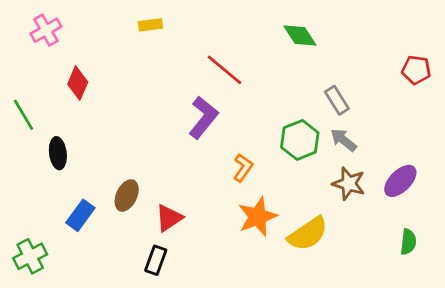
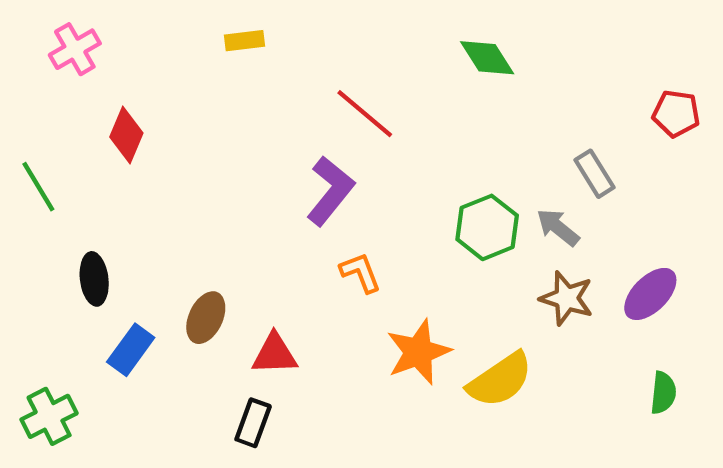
gray rectangle: (337, 100) -> (594, 174), moved
black ellipse: (58, 153) -> (94, 279), moved
orange L-shape: (243, 168) -> (360, 273), moved, turned -56
red triangle: (169, 218) -> (275, 354), turned 32

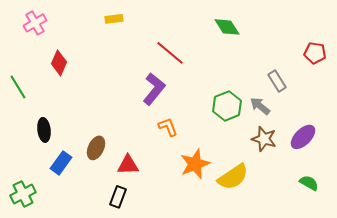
green semicircle: (663, 393) -> (309, 183), turned -66

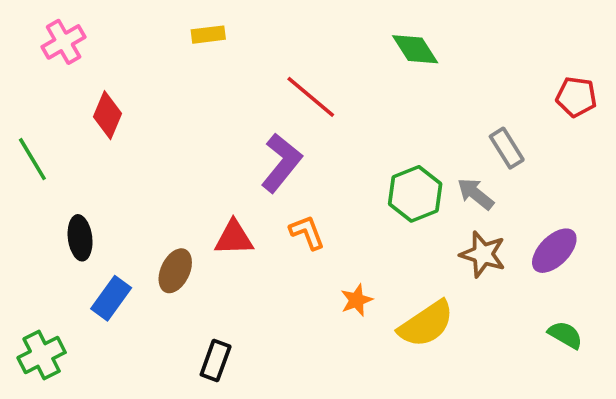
orange star: (195, 164) -> (357, 300), size x0.6
red triangle: (128, 165) -> (234, 238), moved

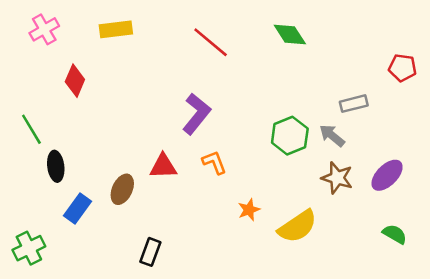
yellow rectangle: (208, 35) -> (116, 29), moved, size x1.4
red line: (311, 97) -> (211, 42), moved
gray rectangle: (507, 148) -> (354, 104), turned -72
green line: (32, 159) -> (31, 129), moved

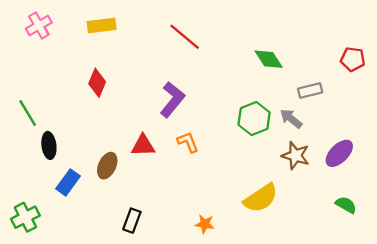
green diamond: (290, 35) -> (269, 59), moved
red diamond: (75, 81) -> (97, 83), moved
orange star: (249, 210) -> (205, 224), moved, turned 30

